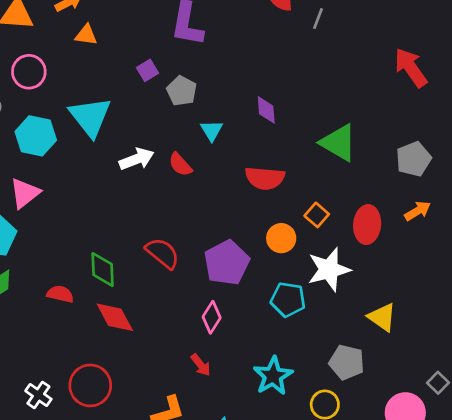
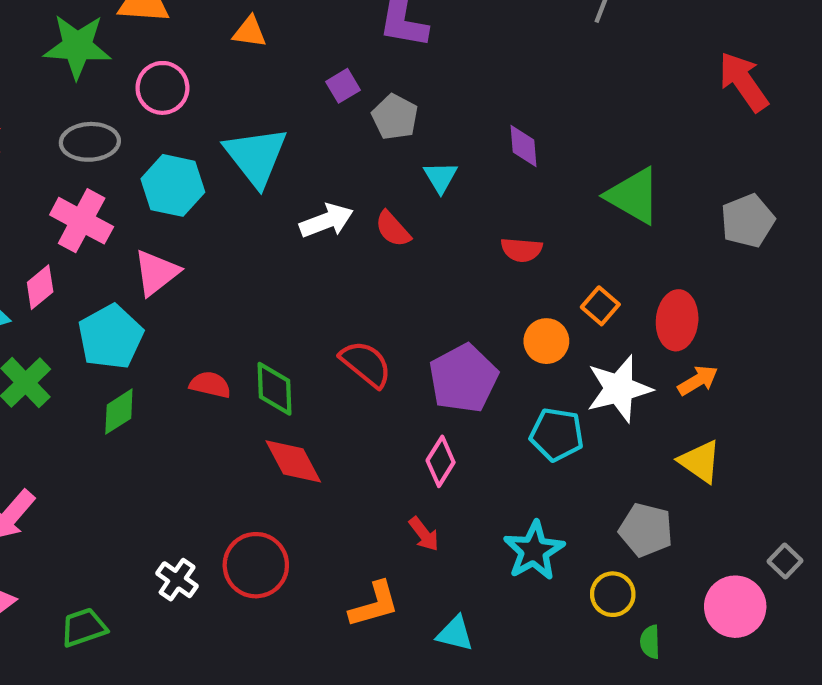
red semicircle: (265, 178) -> (521, 250), size x0.7
orange arrow: (418, 211) -> (698, 380), moved
red semicircle: (60, 294) -> (210, 385), moved

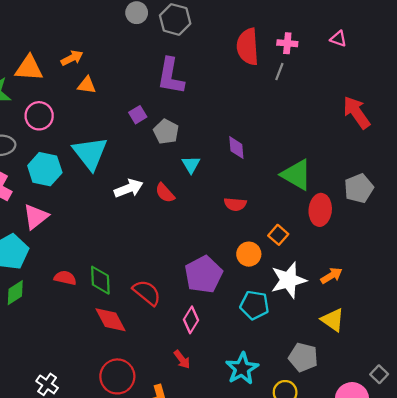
red ellipse: (677, 320) -> (320, 210), moved
red semicircle: (366, 364) -> (147, 293), moved
red circle: (256, 565) -> (117, 376), moved

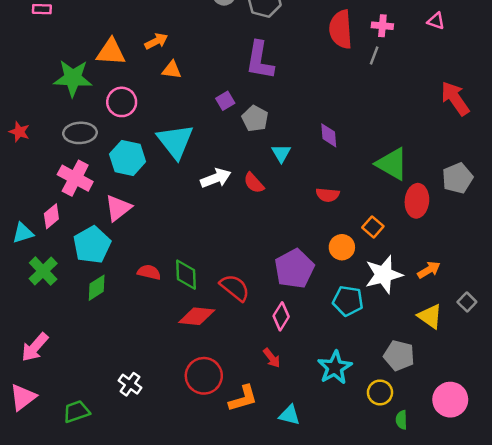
red diamond: (111, 320) -> (197, 316), turned -56
gray square: (379, 374) -> (467, 302), moved

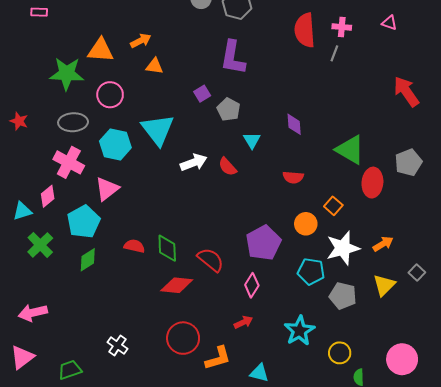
yellow triangle: (430, 316) -> (384, 285), turned 40
pink arrow: (35, 347) -> (33, 313), turned 36
gray pentagon: (399, 356) -> (343, 296), moved
red arrow: (272, 358) -> (243, 322), turned -78

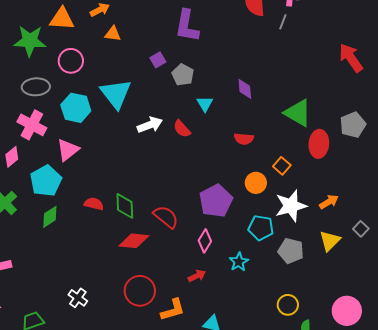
cyan star: (299, 331) -> (239, 262), moved, size x0.7

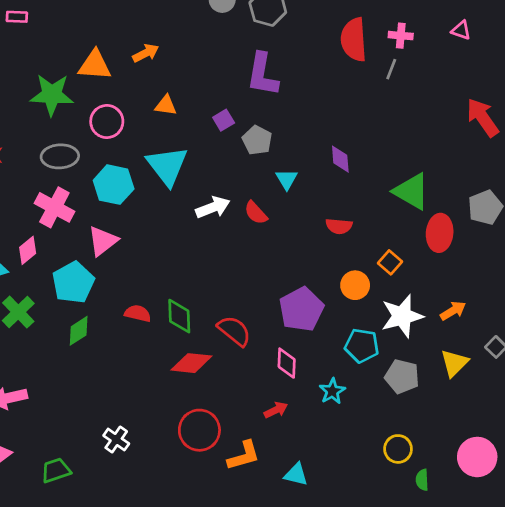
orange triangle: (113, 34) -> (166, 105), moved
pink diamond: (205, 241) -> (287, 363), turned -30

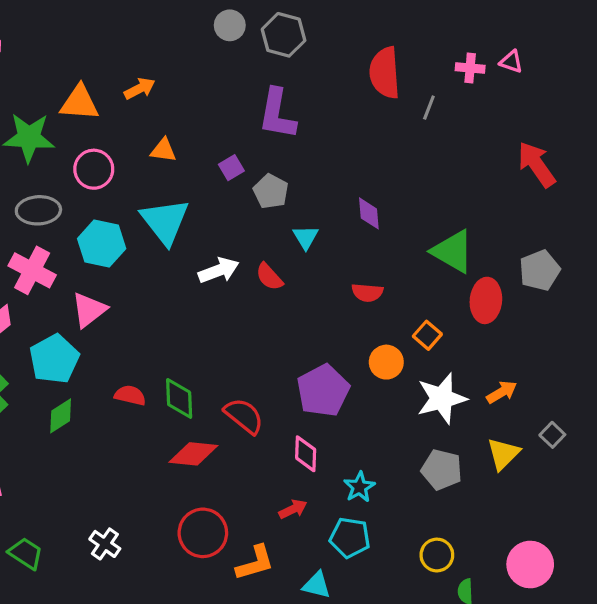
pink cross: (401, 36) -> (470, 68), moved
cyan pentagon: (362, 346) -> (350, 538), moved
green trapezoid: (56, 470) -> (26, 553), moved, turned 52

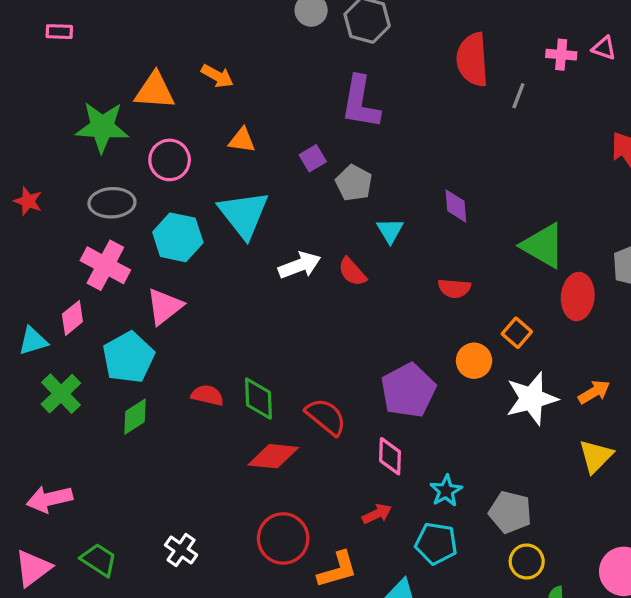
orange arrow: (140, 89) -> (217, 76), turned 56
gray pentagon: (442, 470) -> (510, 512), moved

